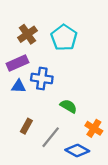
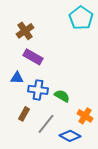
cyan pentagon: (64, 38) -> (81, 18), moved
purple rectangle: (17, 63) -> (33, 57), moved, turned 54
blue cross: (42, 79) -> (38, 90), moved

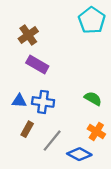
blue triangle: (17, 78) -> (19, 101), moved
green semicircle: (62, 96) -> (93, 99), moved

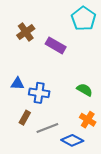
purple rectangle: (37, 65) -> (56, 45), moved
blue triangle: (19, 101) -> (17, 84), moved
gray line: (52, 141) -> (47, 128), turned 30

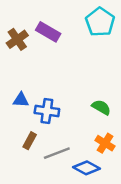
brown cross: (26, 32) -> (17, 39), moved
purple rectangle: (56, 45) -> (48, 32), moved

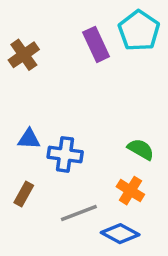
purple rectangle: (48, 32) -> (96, 44), moved, turned 35
brown rectangle: (30, 141) -> (24, 194), moved
orange cross: (105, 143) -> (130, 191), moved

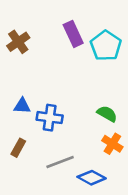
cyan pentagon: (139, 31) -> (106, 46), moved
orange cross: (130, 191) -> (112, 144), moved

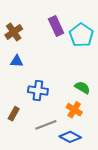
blue triangle: (22, 106) -> (17, 61), moved
orange cross: (112, 144) -> (74, 110), moved

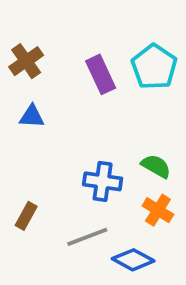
purple rectangle: (56, 26) -> (101, 74), moved
blue cross: (38, 91) -> (103, 181), moved
orange cross: (74, 110) -> (158, 210), moved

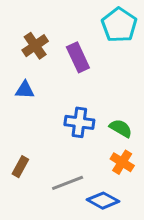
brown cross: (26, 61) -> (35, 46), moved
cyan pentagon: (154, 67) -> (119, 25), moved
blue cross: (103, 181) -> (79, 122), moved

